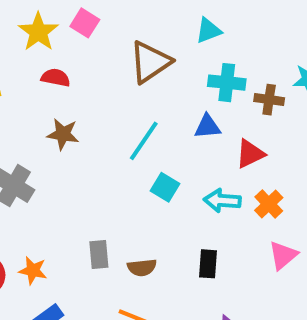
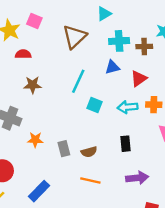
orange cross: (269, 204) -> (154, 105), turned -35
orange star: (33, 271) -> (35, 140), moved

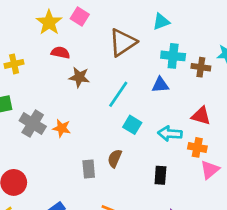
red triangle: (139, 78) -> (201, 116), moved, turned 42
brown star: (33, 85) -> (79, 77), moved
orange cross: (154, 105) -> (197, 147), moved
orange star: (35, 140) -> (62, 128), moved
brown semicircle: (89, 152) -> (115, 158), moved, turned 119

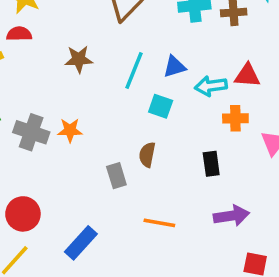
red semicircle: (60, 53) -> (19, 34), moved
blue triangle: (160, 85) -> (174, 67), moved
cyan arrow: (170, 134) -> (211, 86), moved
orange cross: (197, 147) -> (235, 118), moved

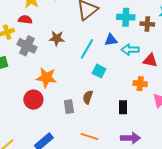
blue triangle: (174, 67) -> (111, 40), moved
cyan arrow: (211, 86) -> (130, 50), moved
orange star: (70, 130) -> (46, 78), size x1.5
gray cross: (31, 132) -> (27, 46), moved
red circle: (23, 214) -> (33, 100), moved

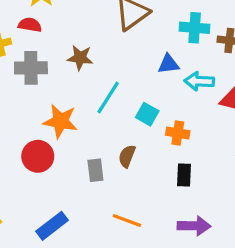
gray cross: (27, 46) -> (31, 68), turned -30
cyan line: (87, 49) -> (108, 98), moved
orange cross: (140, 84) -> (178, 133), moved

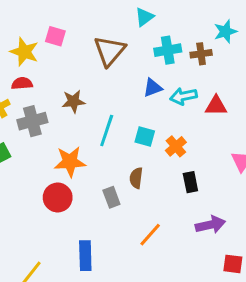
orange cross: (178, 133) -> (176, 146), turned -36
orange line: (127, 221) -> (150, 235), turned -55
blue rectangle: (52, 226) -> (85, 256), turned -40

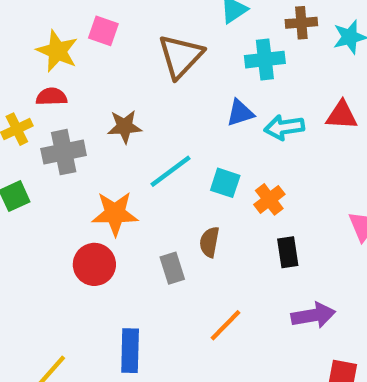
brown cross: (201, 54) -> (301, 23), moved
red triangle: (216, 106) -> (342, 115), moved
cyan line: (107, 130) -> (170, 171), turned 32

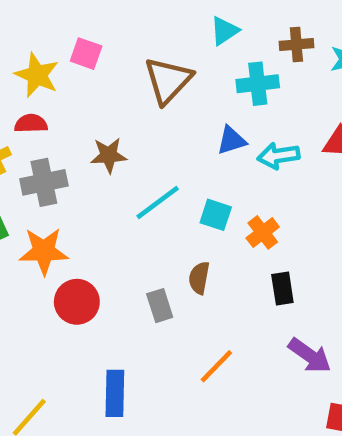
orange star: (115, 213) -> (44, 251), moved
purple arrow: (313, 315) -> (310, 356), turned 45

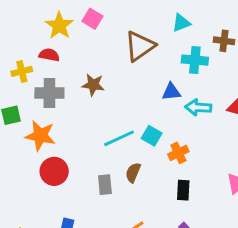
cyan line: (158, 203) -> (119, 138), moved

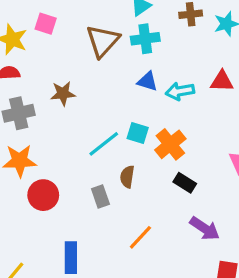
cyan cross: (195, 60) -> (145, 39), moved
blue triangle: (171, 92) -> (147, 81), turned 36
orange cross: (178, 153) -> (170, 144), size x1.4
black rectangle: (183, 190) -> (185, 183), turned -48

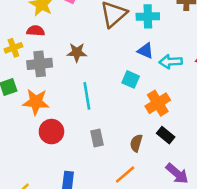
cyan square: (138, 133) -> (131, 79), moved
cyan line: (104, 144) -> (87, 96), moved, turned -68
brown semicircle: (127, 177) -> (136, 143), moved

